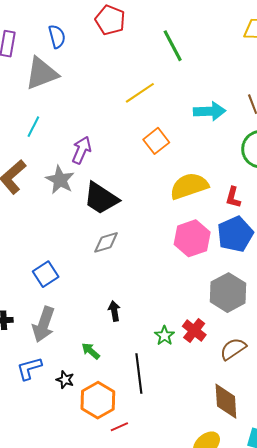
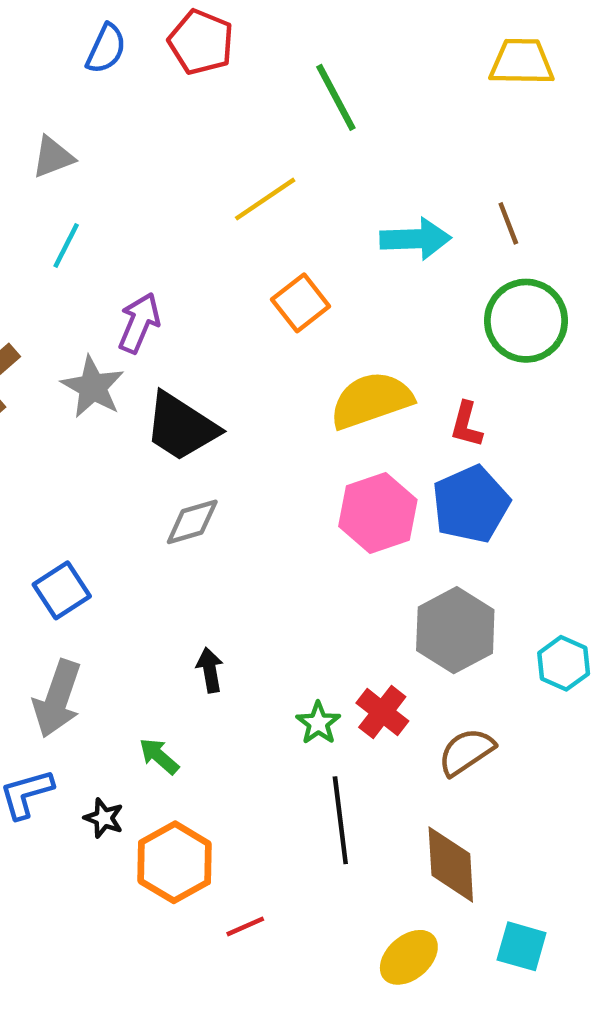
blue semicircle: (57, 36) -> (106, 49), moved, turned 40
gray triangle: (42, 73) -> (53, 157), size x0.6
cyan line: (33, 127) -> (66, 245), moved
black line: (139, 374) -> (340, 820), moved
red line: (119, 427) -> (245, 926), moved

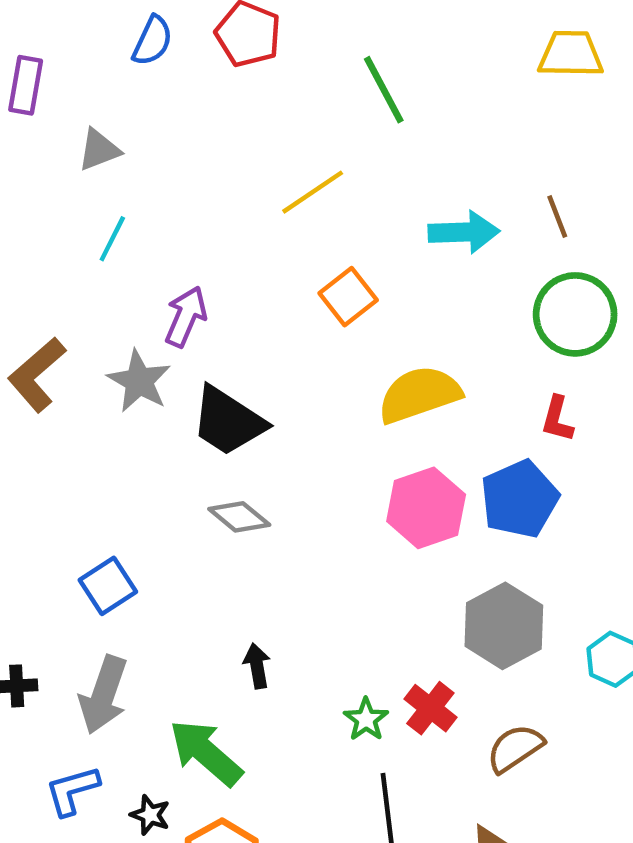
red L-shape: (466, 425) -> (557, 419), moved
gray diamond: (192, 522) -> (239, 517), turned 56
green arrow: (159, 756) -> (206, 753), size x1.8

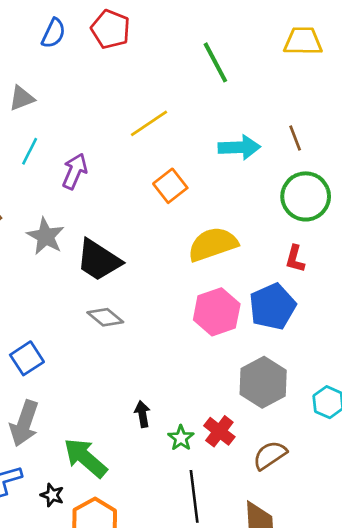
green line: (384, 90) -> (215, 62), moved
purple arrow: (186, 317) -> (75, 171), moved
black arrow: (257, 666) -> (142, 414), moved

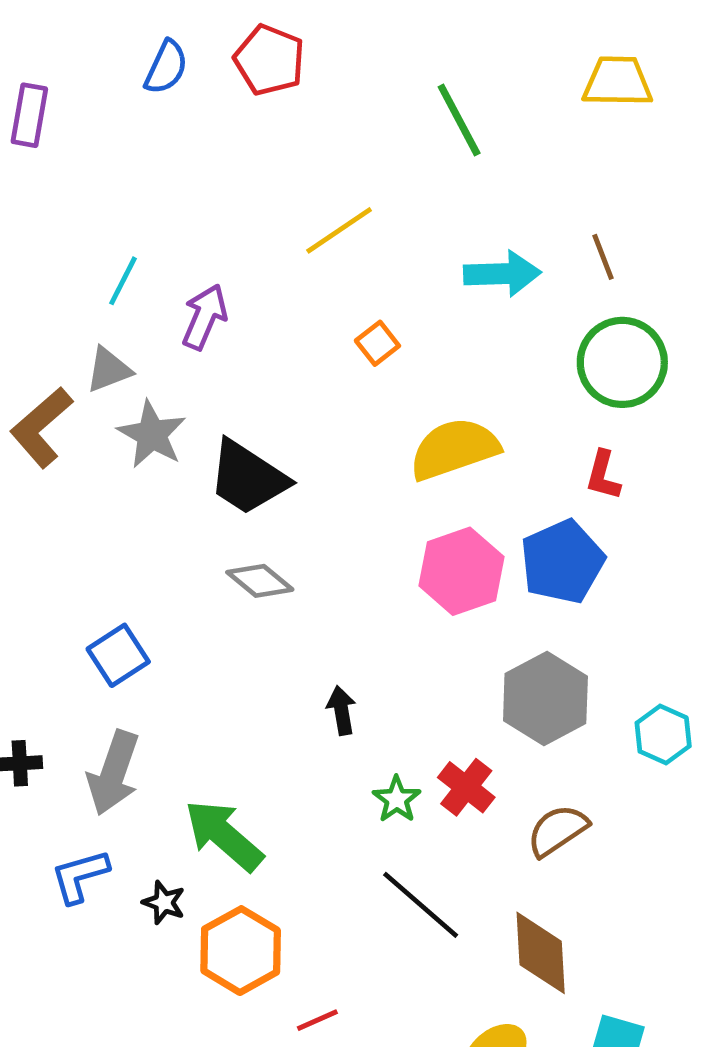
gray triangle: (22, 98) -> (109, 370), moved
orange square: (170, 186) -> (377, 343), size x0.7
black arrow: (142, 414) -> (341, 710), moved
black line: (194, 496) -> (421, 905), turned -42

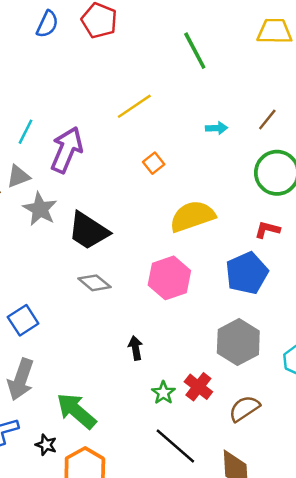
brown line: (603, 257) -> (267, 120), turned 60
cyan arrow: (502, 274) -> (217, 128), size x0.6
purple arrow: (205, 317) -> (67, 150), size x1.4
red L-shape: (603, 475) -> (267, 230), turned 90
pink hexagon: (461, 571) -> (169, 278), moved

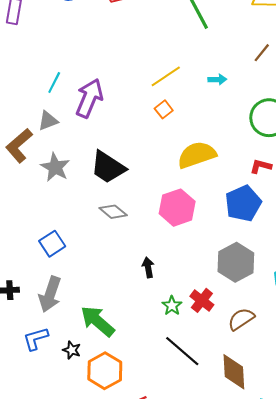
yellow line: (134, 106) -> (166, 76), moved
brown line: (267, 120) -> (262, 53), moved
gray star: (40, 209) -> (55, 167), moved

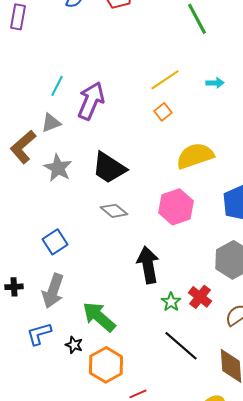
black arrow: (148, 267) -> (148, 265), size x1.8

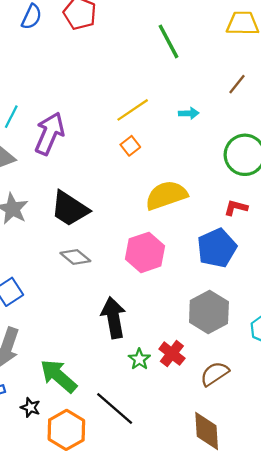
black line: (181, 346) -> (115, 409), moved

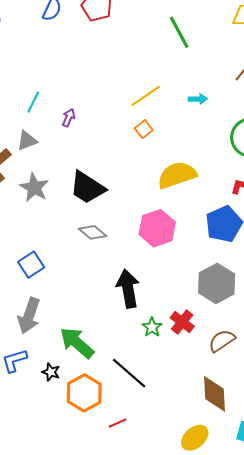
purple arrow: (50, 133) -> (69, 118), size x0.5

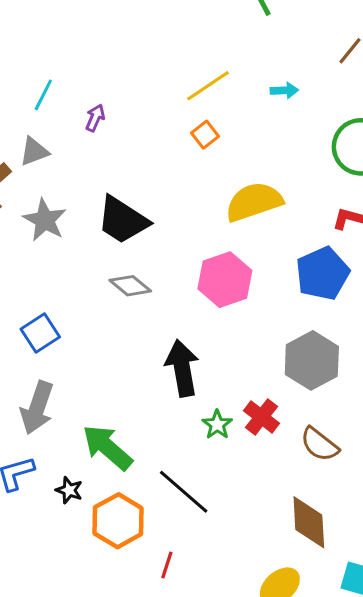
brown semicircle: (222, 341) -> (319, 444), turned -108
red line: (118, 423) -> (167, 565), turned -48

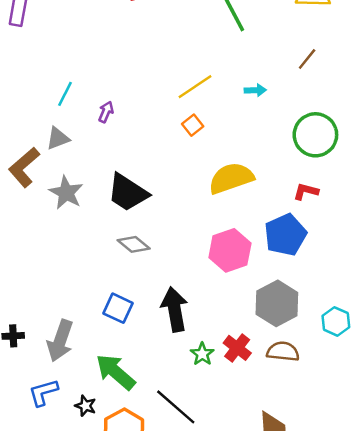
pink hexagon: (225, 280) -> (230, 250), moved
blue square: (40, 333) -> (118, 308), moved, turned -32
brown semicircle: (319, 444) -> (283, 352), moved, turned 148

